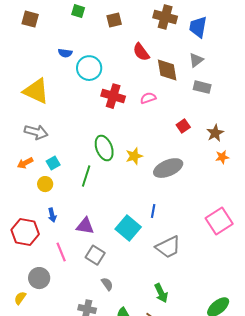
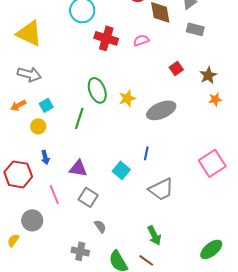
cyan square: (128, 228) -> (121, 170), size x0.7

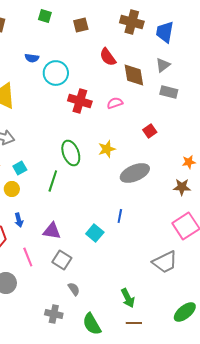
brown star: (208, 75) -> (182, 187), moved, turned 30
yellow star: (127, 98) -> (107, 149), moved
gray trapezoid: (161, 189) -> (165, 262), moved
brown line: (146, 260) -> (134, 323), moved, turned -35

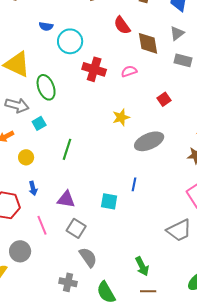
green ellipse: (71, 153) -> (46, 87), moved
cyan square: (20, 168) -> (39, 123), moved
cyan square: (95, 233) -> (109, 201), turned -30
gray semicircle: (74, 289) -> (88, 257), size x1.5

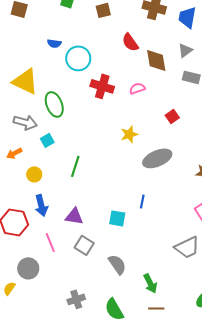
blue arrow: (33, 188) -> (41, 205), size x1.5
gray semicircle: (88, 257) -> (117, 264), moved
gray cross: (68, 282) -> (76, 299), turned -30

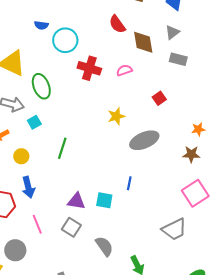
purple triangle: (74, 216) -> (76, 201), moved

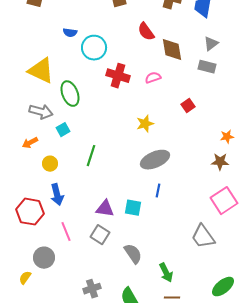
gray triangle: (172, 32) -> (211, 44), moved
gray ellipse: (144, 140) -> (155, 160), moved
gray trapezoid: (174, 229) -> (203, 237), turned 80

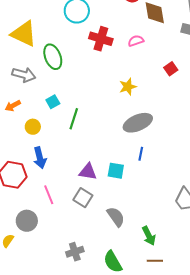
cyan square: (63, 130) -> (53, 102), moved

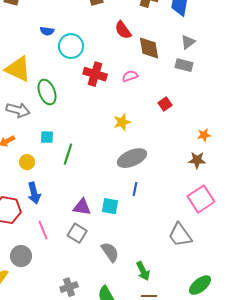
cyan square: (53, 102) -> (47, 137), turned 32

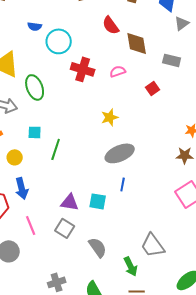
gray triangle: (188, 42) -> (182, 23), moved
red square: (165, 104) -> (153, 88), moved
gray trapezoid: (180, 235) -> (153, 245), moved

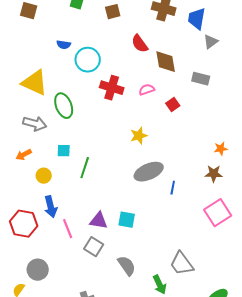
red square: (153, 88) -> (173, 105), moved
blue line: (123, 184) -> (173, 188), moved
pink line: (31, 225) -> (68, 229), moved

